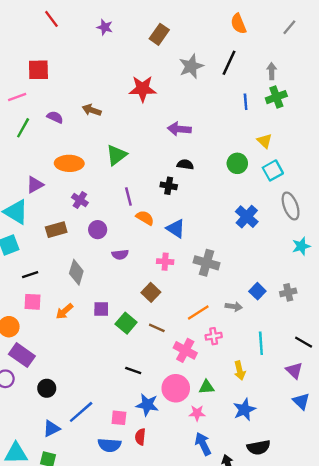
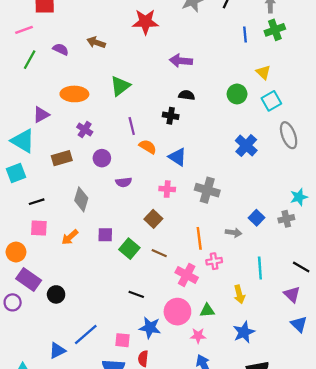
cyan star: (301, 246) -> (299, 197), moved
orange line: (198, 312) -> (199, 238), turned -65
black circle: (47, 388) -> (56, 294), moved

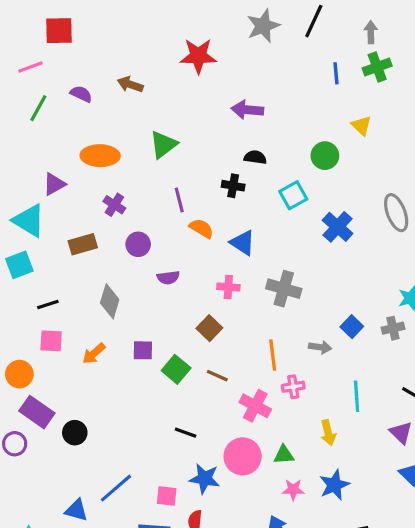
cyan square: (271, 101) -> (293, 195), moved
pink star: (198, 336) -> (293, 490), moved
blue triangle: (57, 351) -> (76, 510), turned 42

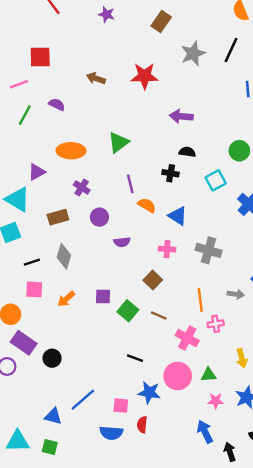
brown arrow: (130, 84) -> (96, 78), moved
gray diamond: (110, 301) -> (64, 256), moved

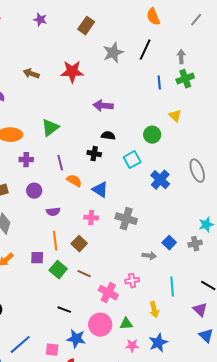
purple cross: (82, 187) -> (26, 160), moved, turned -32
orange line: (200, 300) -> (55, 241), moved

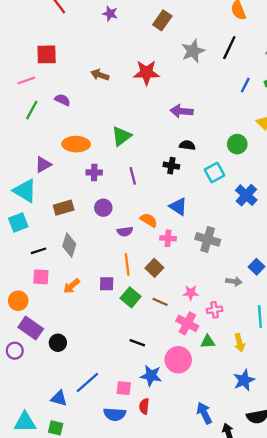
blue line: (159, 83) -> (245, 85), turned 32
orange semicircle: (74, 181) -> (149, 220), moved
green triangle: (126, 324) -> (208, 342), moved
pink star: (132, 346) -> (191, 293), moved

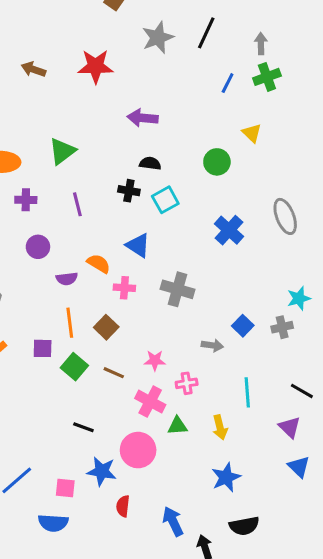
cyan square: (215, 172) -> (165, 200), moved
red semicircle: (144, 406) -> (123, 506), moved

